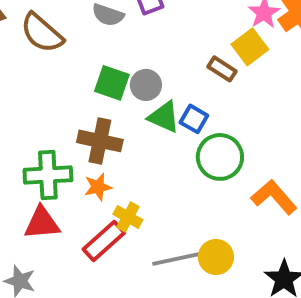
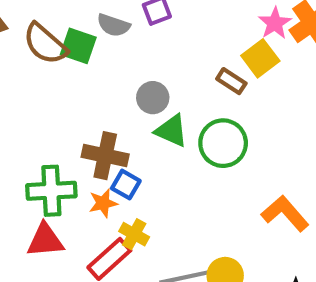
green square: (112, 83) -> (78, 46), moved
blue square: (194, 119) -> (126, 185), moved
green circle: (220, 157) -> (223, 143), moved

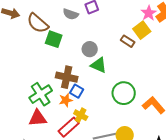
green square: (78, 46) -> (54, 39), moved
green circle: (223, 143) -> (124, 93), moved
green cross: (51, 191) -> (41, 94), turned -30

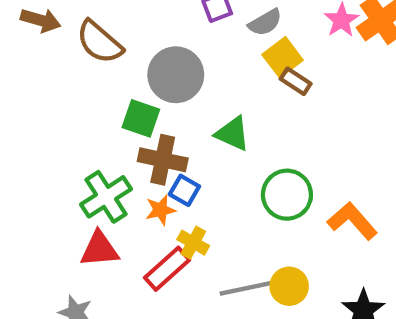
gray semicircle: (71, 14) -> (265, 22), moved, turned -49
yellow square: (142, 30) -> (283, 57), moved
green square: (54, 39) -> (141, 118), moved
gray circle: (90, 49) -> (176, 75), moved, size x1.6

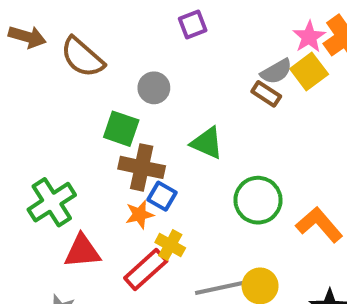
gray semicircle: (265, 22) -> (276, 72), moved
yellow square: (283, 57) -> (309, 72), moved
gray circle: (176, 75) -> (154, 88), size x0.6
green cross: (106, 197) -> (52, 202), moved

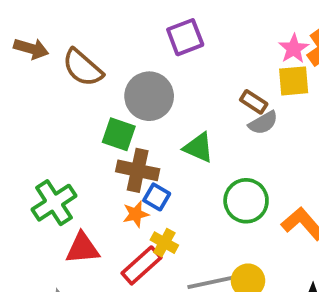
purple square: (193, 25) -> (185, 37), size x1.4
gray semicircle: (276, 72) -> (263, 123), moved
yellow square: (309, 72) -> (294, 81), turned 32
gray circle: (154, 88) -> (149, 96), size x1.6

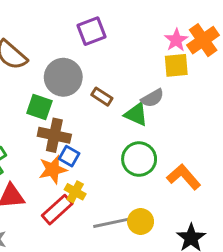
brown rectangle: (254, 102) -> (102, 97), moved
green triangle: (199, 148) -> (136, 114), moved
orange star: (136, 214) -> (53, 169), size x1.4

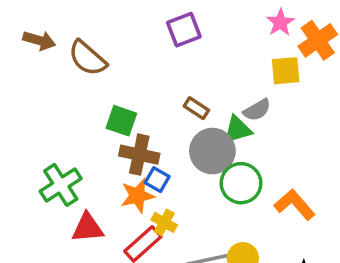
pink star: (176, 40) -> (280, 22), moved
gray circle: (63, 77) -> (212, 151), moved
green triangle: (136, 114) -> (237, 130), turned -40

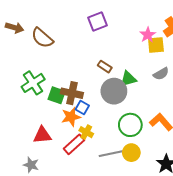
pink star: (280, 22) -> (148, 35), moved
gray semicircle: (257, 110) -> (161, 74), moved
green square: (121, 121) -> (57, 95), moved
green circle: (241, 183) -> (130, 125), moved
green cross: (61, 185) -> (33, 83), moved

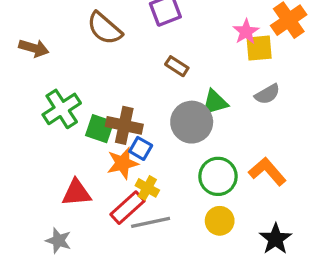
brown arrow: (15, 28) -> (34, 48), moved
brown semicircle: (42, 38) -> (104, 28), moved
brown rectangle: (105, 67) -> (177, 66), moved
gray line: (111, 154) -> (151, 222), moved

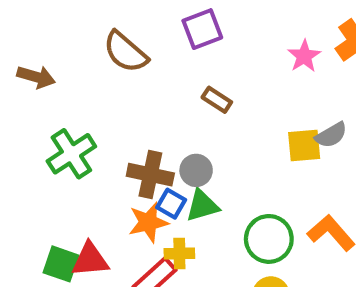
yellow square: (259, 48) -> (304, 145), moved
green triangle: (215, 102) -> (202, 206), moved
gray circle: (192, 122) -> (196, 170), moved, size x0.6
green square: (100, 129) -> (61, 264), moved
yellow cross: (147, 188) -> (179, 254), turned -30

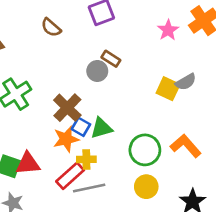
brown semicircle: (125, 52) -> (51, 27), size x0.7
yellow square: (304, 145) -> (168, 89), turned 30
gray circle: (196, 170) -> (97, 71), moved
brown cross: (150, 175) -> (67, 108), turned 32

